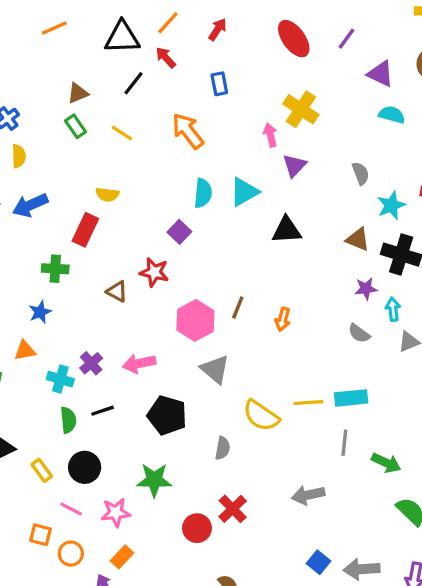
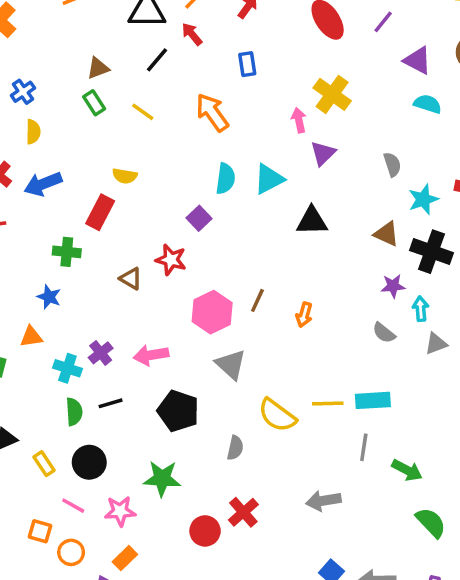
blue star: (40, 312) -> (49, 297), turned -30

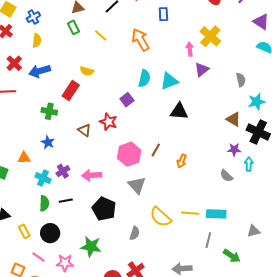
black triangle: (312, 221) -> (179, 111), moved
blue star: (49, 297) -> (48, 142), moved
gray triangle: (436, 344) -> (254, 231), moved

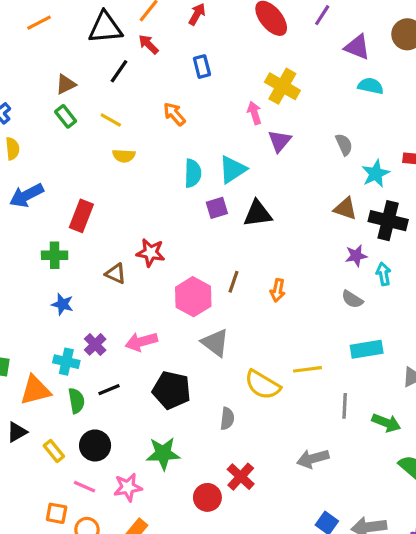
orange arrow: (141, 40) -> (174, 114), size x0.7
yellow semicircle: (87, 71) -> (124, 156), moved
purple square: (127, 100) -> (217, 208), moved, turned 32
orange triangle: (24, 158) -> (35, 390), moved, size x1.5
cyan rectangle: (216, 214) -> (367, 349), moved

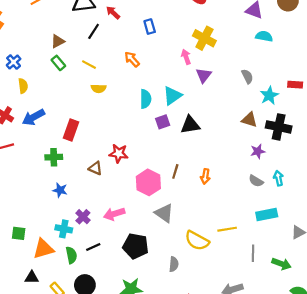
cyan arrow: (384, 274) -> (278, 178), moved
black triangle: (17, 432) -> (32, 278), turned 32

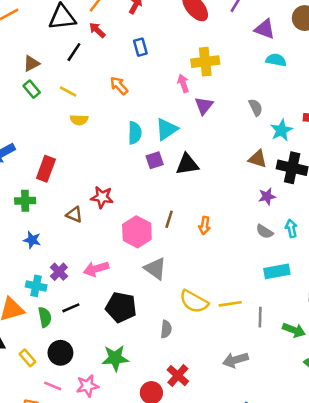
yellow cross: (204, 38) -> (205, 62), turned -35
yellow line: (227, 229) -> (230, 304), moved

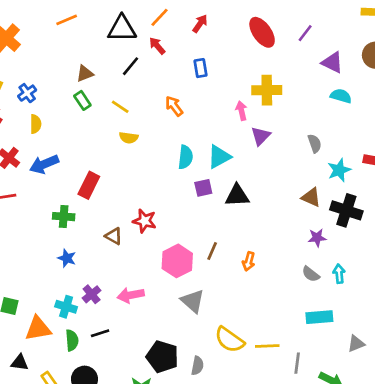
black pentagon: (121, 307) -> (162, 357), moved

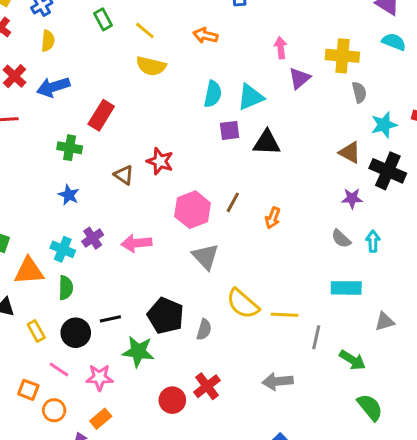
yellow cross: (267, 90) -> (342, 56), moved
orange arrow: (174, 106) -> (205, 35), turned -45
yellow semicircle: (129, 138) -> (151, 66), size x1.4
black line: (100, 333) -> (110, 319), moved

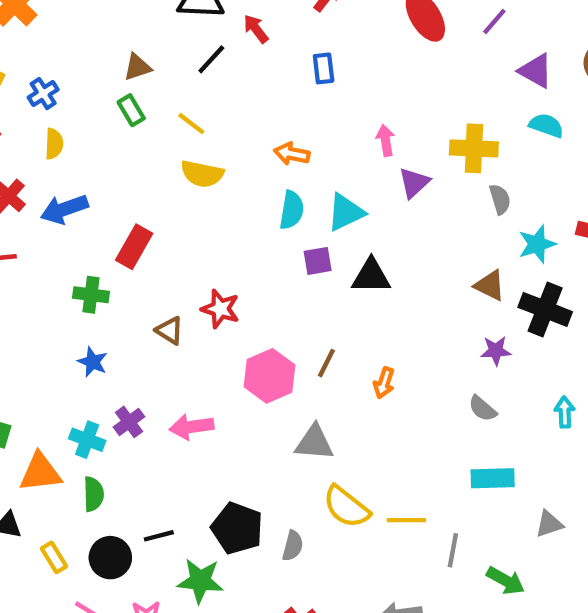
orange arrow: (205, 35) -> (292, 154), moved
cyan arrow: (373, 241) -> (565, 412), moved
gray triangle: (205, 256) -> (314, 443), moved, turned -40

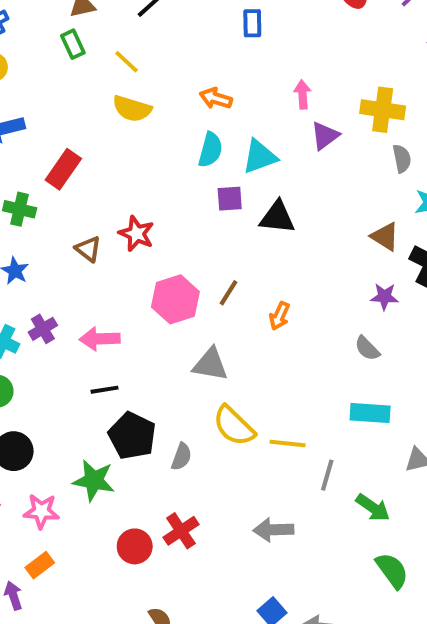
black line: (159, 536) -> (105, 390), moved

